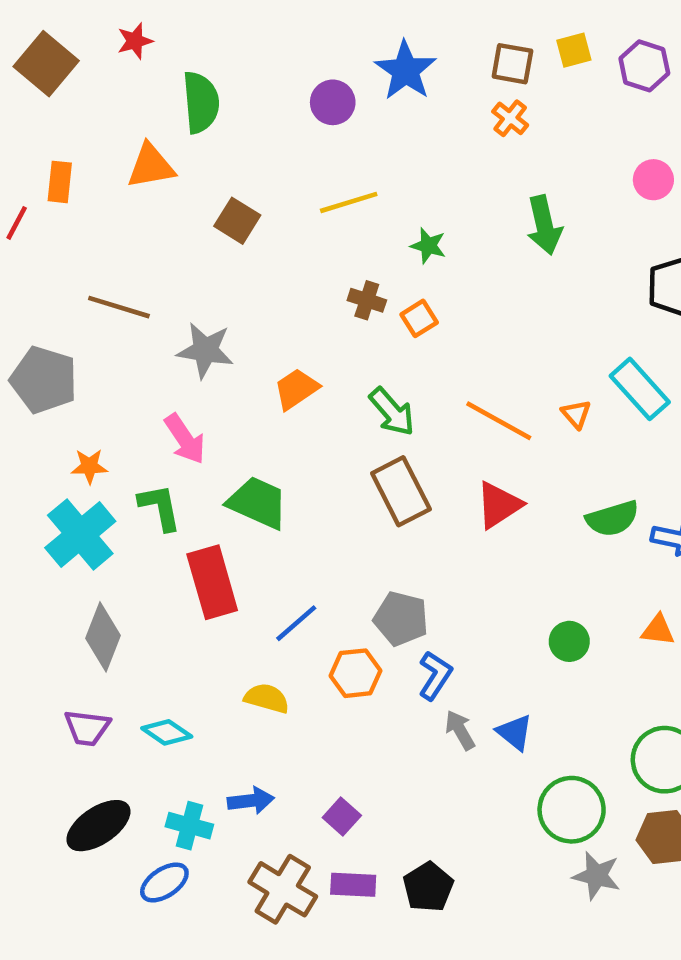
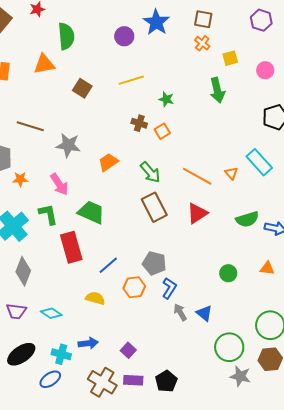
yellow square: (574, 50) -> (230, 58), moved
orange star: (89, 466) -> (20, 179), moved

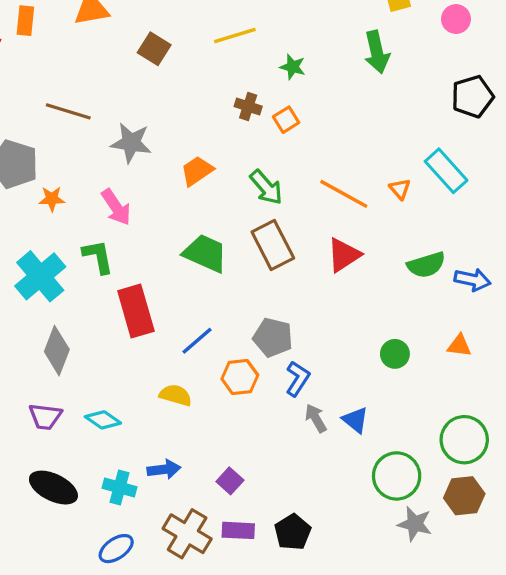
green trapezoid: (91, 212) -> (205, 253), moved
black ellipse: (21, 354) -> (53, 488), turned 60
blue ellipse: (50, 379) -> (116, 549), moved

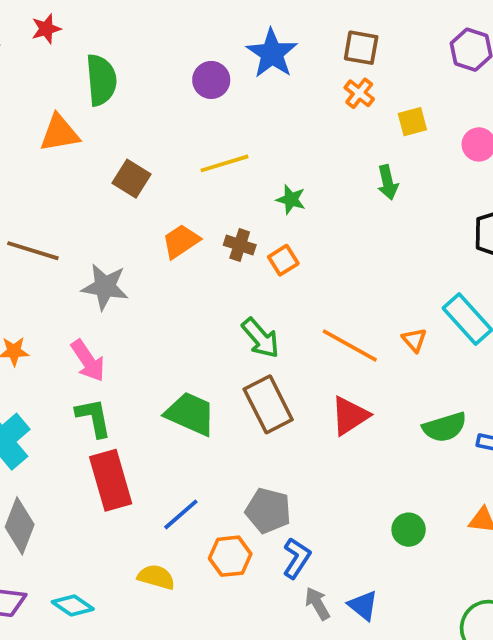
green arrow: (377, 52) -> (388, 182), size x0.7
orange trapezoid: (197, 171) -> (181, 241), moved
green L-shape: (98, 257) -> (94, 418), moved

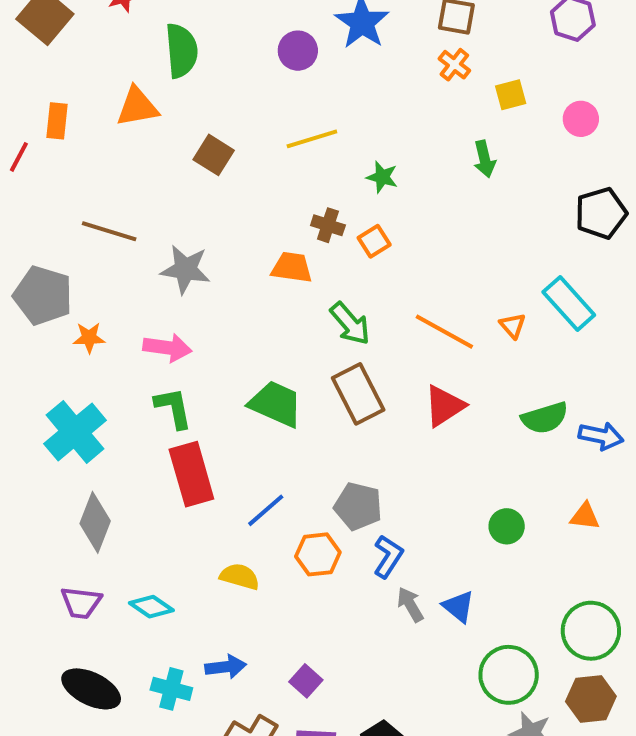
orange trapezoid: (181, 241) -> (292, 267), moved, turned 42
pink arrow: (88, 361) -> (167, 348), turned -48

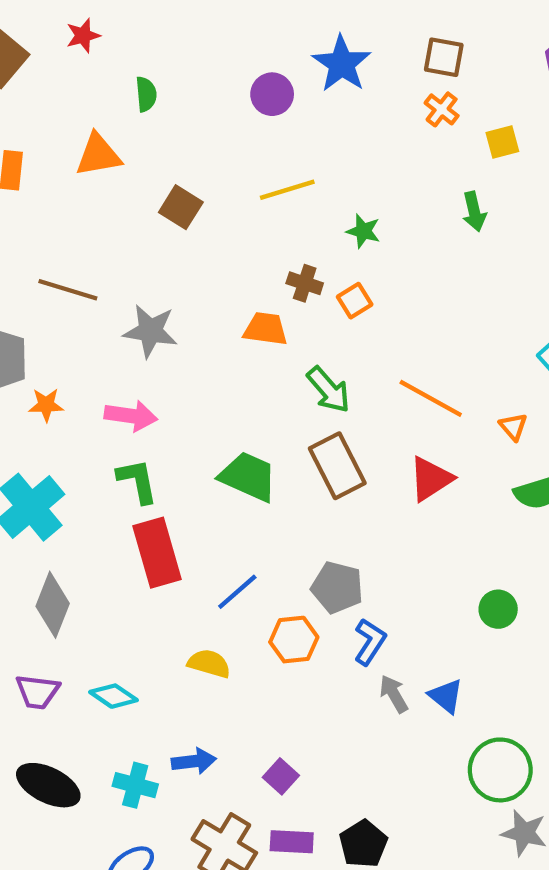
green semicircle: (181, 51) -> (146, 94), size x0.6
orange triangle: (513, 326) -> (513, 427), moved

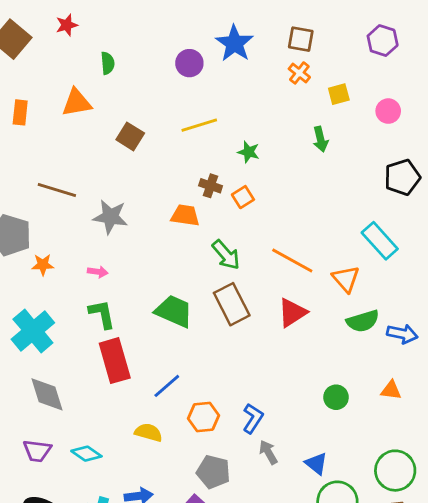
pink arrow: (131, 416) -> (98, 272), size x0.6
orange triangle: (513, 427) -> (346, 279), size x1.5
gray pentagon: (337, 587) -> (213, 472), moved
gray diamond: (53, 605) -> (47, 394), turned -39
blue triangle: (446, 696) -> (316, 463), moved

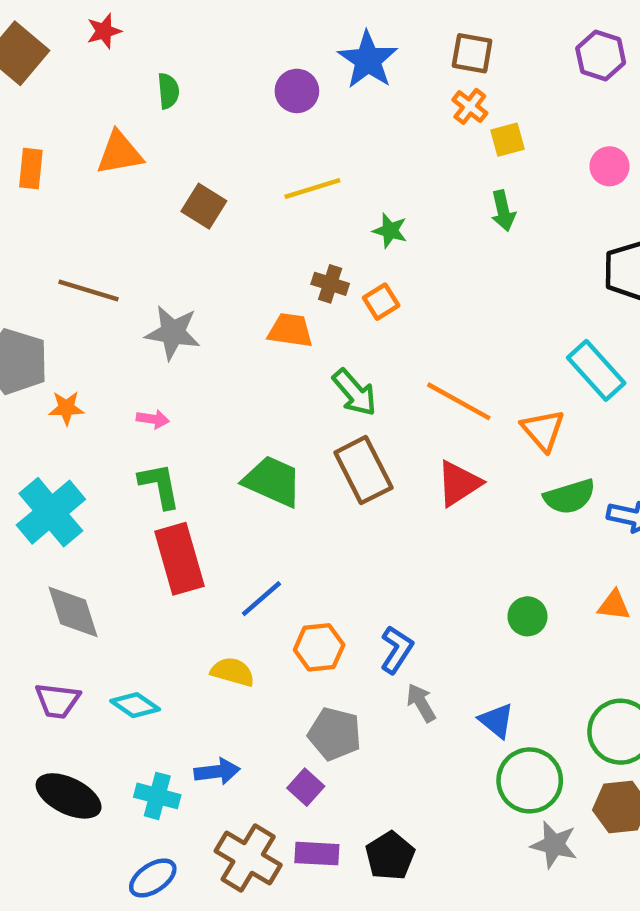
yellow square: (339, 94) -> (508, 140), moved

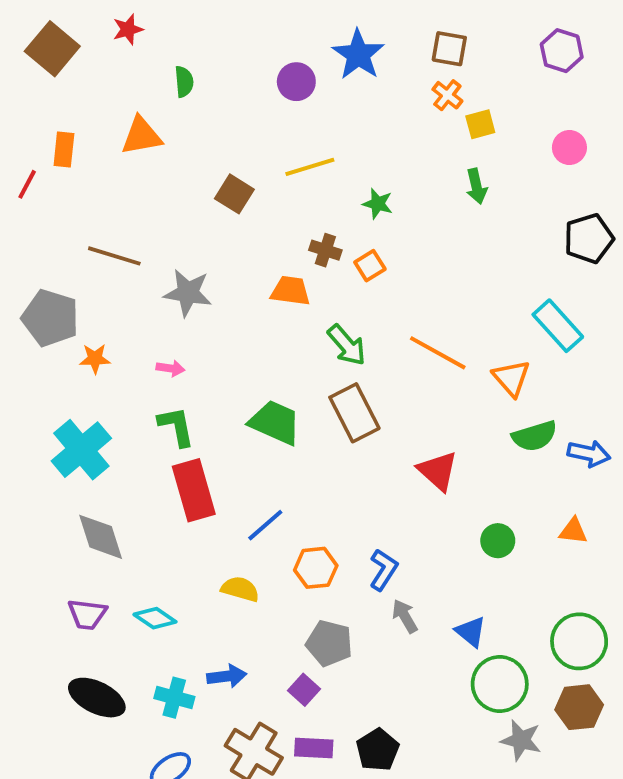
brown square: (204, 206) -> (234, 194), moved
red triangle: (459, 483) -> (438, 471), moved, turned -45

